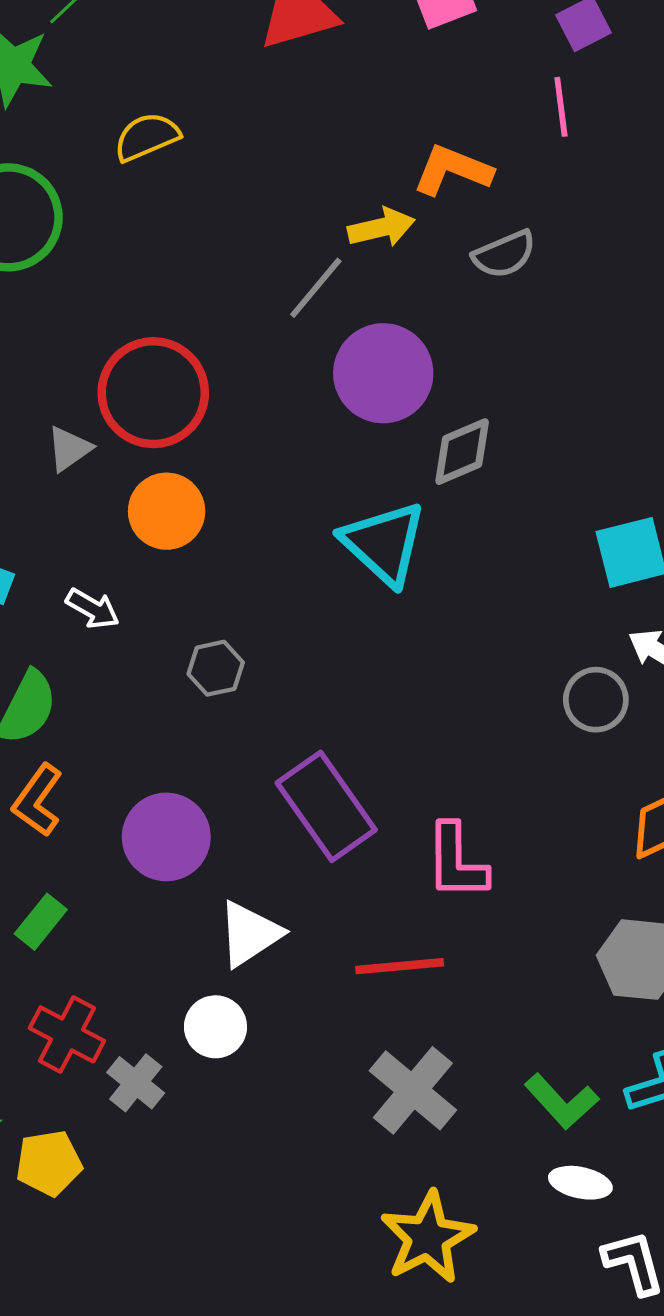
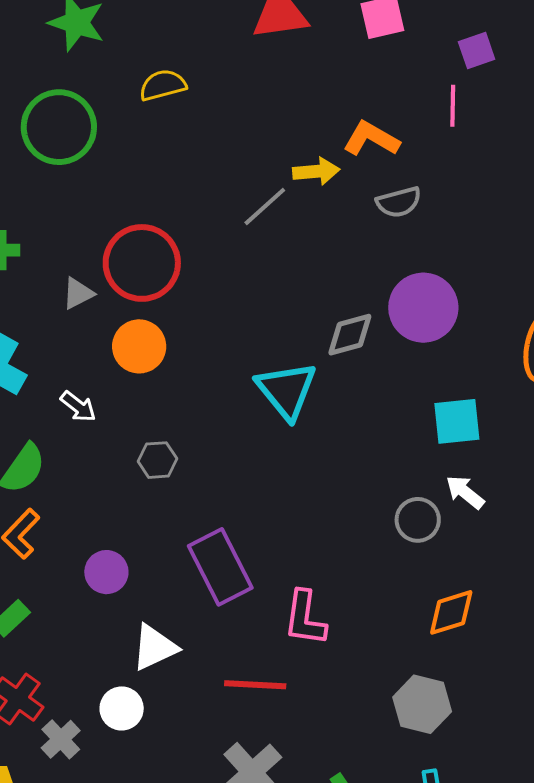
purple circle: (383, 373) -> (423, 308), moved
purple circle: (166, 837) -> (106, 572), size x0.7

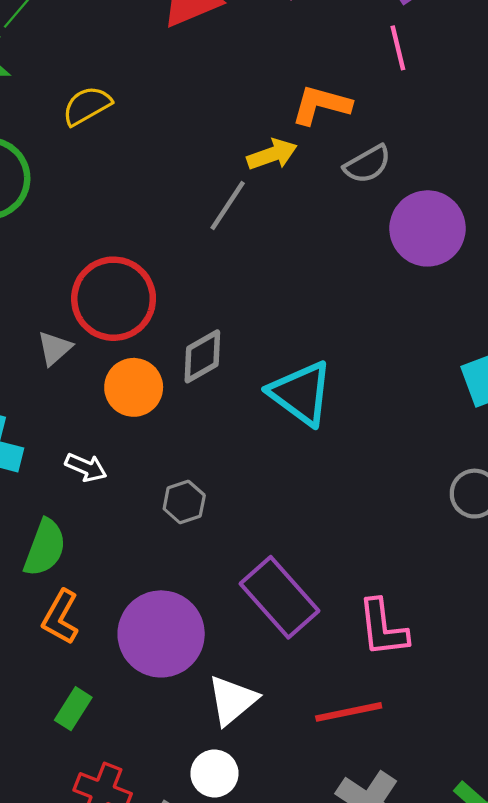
purple circle: (423, 308) -> (427, 228), moved
gray diamond: (350, 335) -> (202, 356), moved
purple circle: (106, 572) -> (161, 634), size x1.8

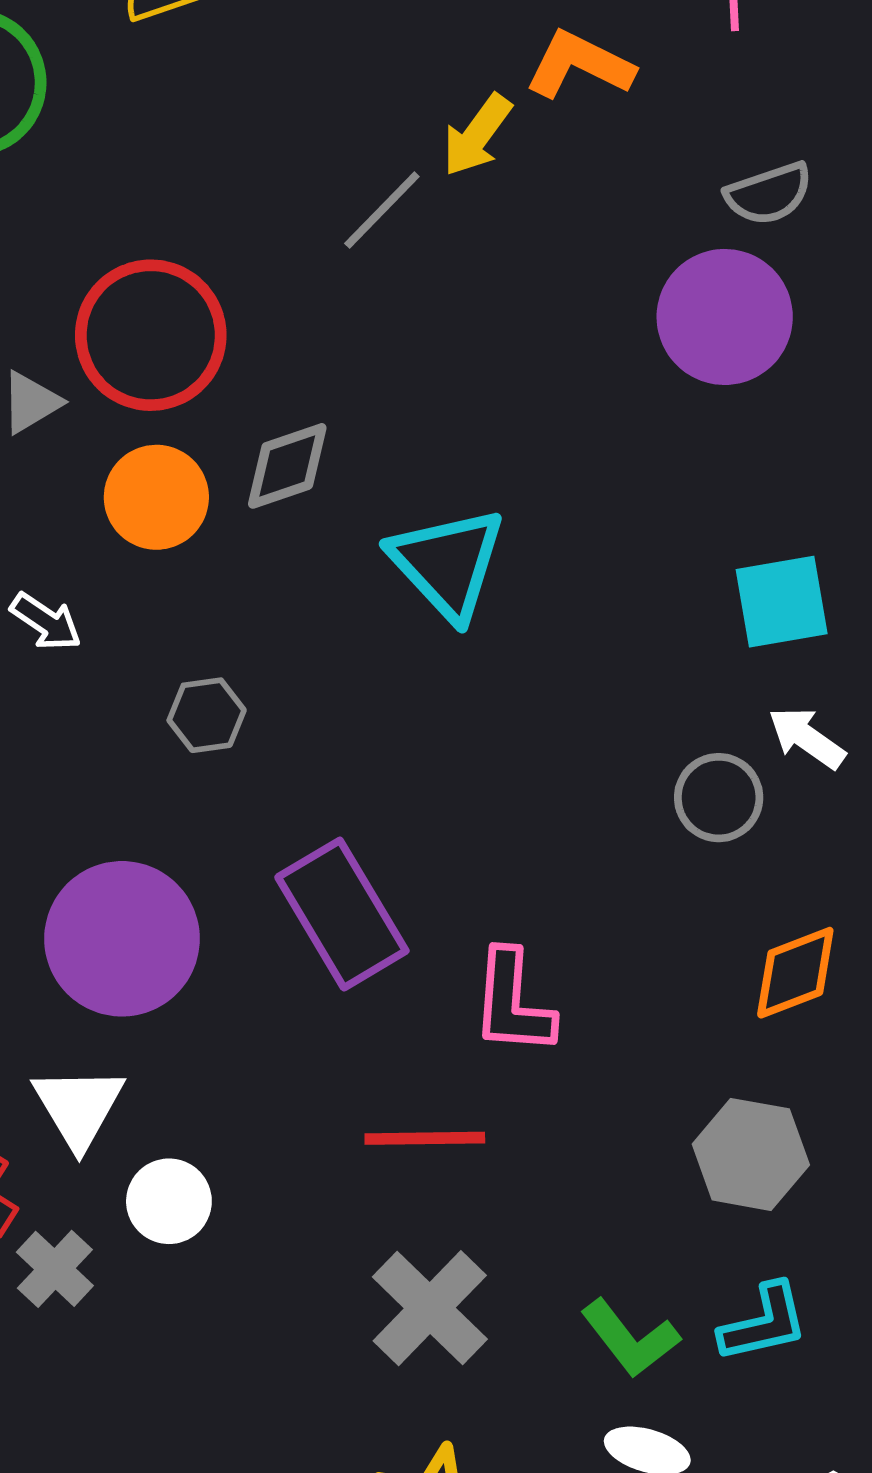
yellow arrow: (272, 154) -> (477, 135), turned 135
gray semicircle: (367, 164) -> (769, 194), moved
white triangle: (232, 700) -> (78, 1107), moved, turned -32

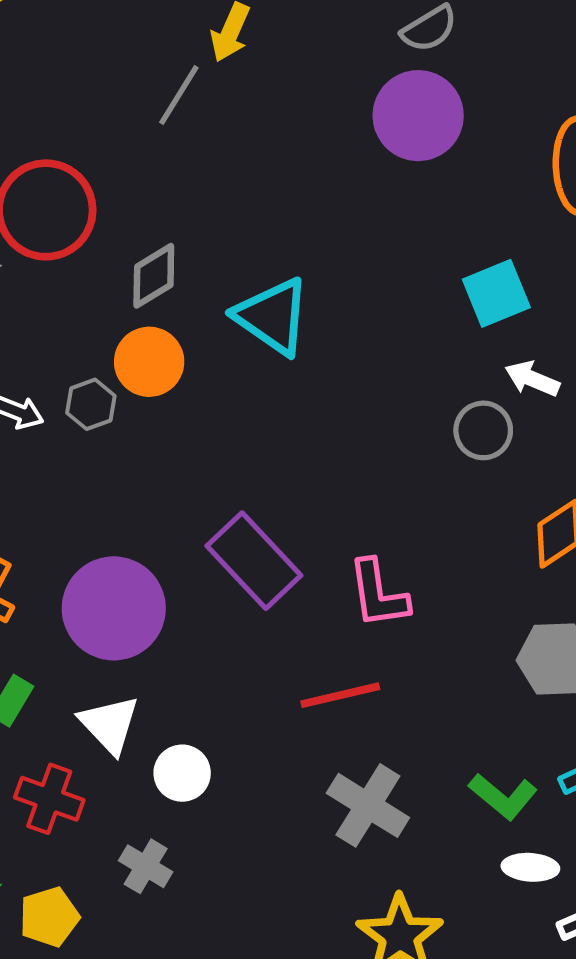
orange circle: (156, 497) -> (149, 362), moved
gray hexagon: (207, 715) -> (91, 404), moved
gray cross: (55, 1269) -> (146, 866), moved

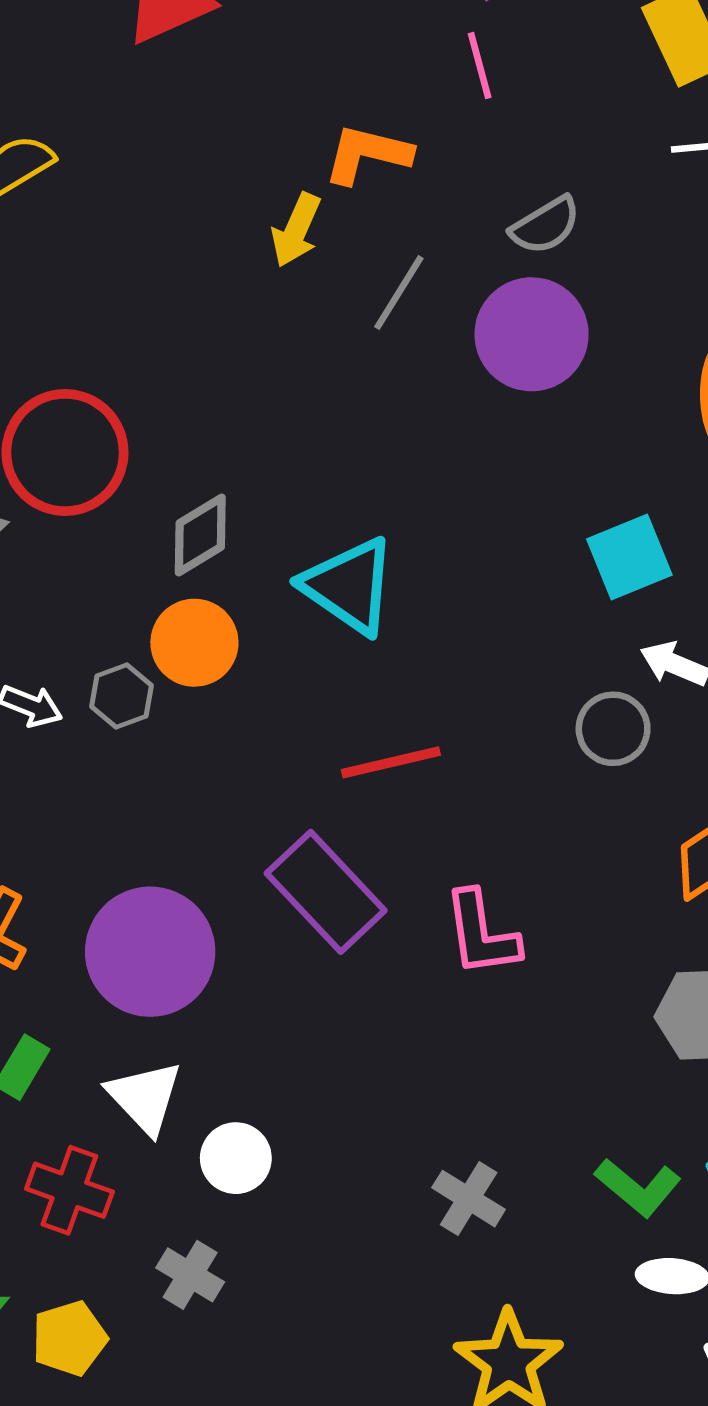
gray line: (179, 95) -> (399, 293), moved
red line: (340, 695) -> (391, 762), moved
gray cross: (368, 805) -> (469, 1199), size x0.7

